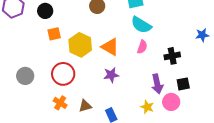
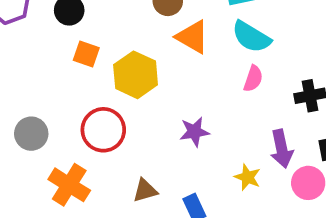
orange square: (54, 34) -> (86, 54), turned 32
orange triangle: (110, 47) -> (192, 37), moved
orange cross: (60, 103) -> (69, 185), moved, size x1.5
yellow star: (147, 107) -> (247, 177), moved

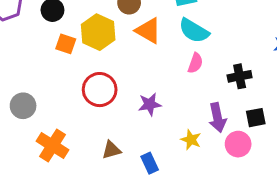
yellow hexagon: (136, 75) -> (98, 32), moved
red circle: (103, 130) -> (100, 90), moved

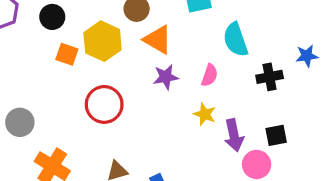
cyan semicircle: (194, 31) -> (235, 40), moved, turned 40
black cross: (240, 76) -> (270, 77), moved
purple star: (150, 104) -> (166, 77), moved
yellow star: (191, 140) -> (205, 114), moved

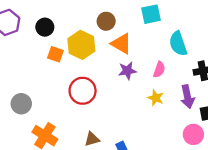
purple arrow: (234, 135) -> (187, 97), moved

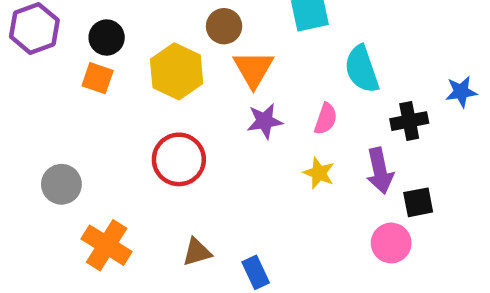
orange triangle: (121, 44) -> (253, 69), turned 30
orange square: (55, 54) -> (98, 78), moved

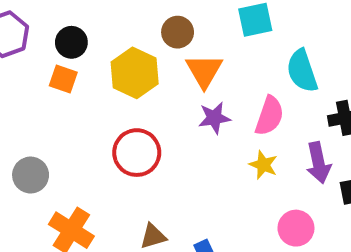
pink semicircle: (326, 119) -> (269, 116), size x1.4
pink circle: (391, 243) -> (296, 228), moved

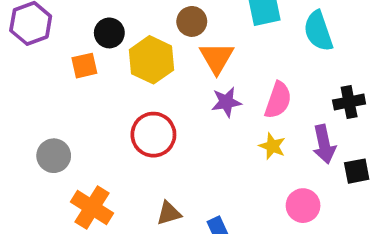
black circle: (71, 42) -> (109, 33), moved
cyan semicircle: (302, 71) -> (318, 31), moved
orange square: (63, 79) -> (84, 66), turned -32

